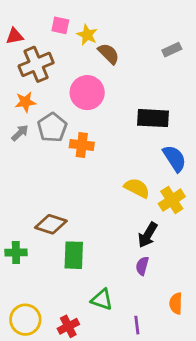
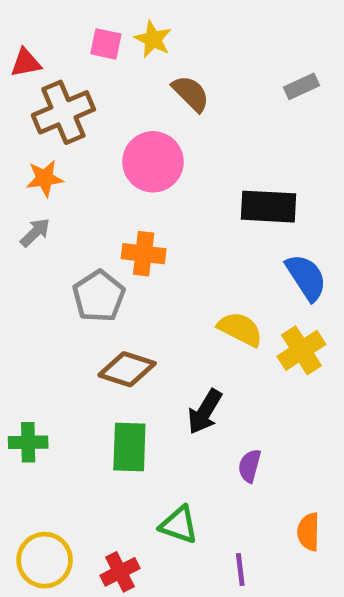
yellow star: (87, 35) -> (153, 39), moved
gray pentagon: (52, 128) -> (99, 296), moved
brown diamond: (51, 224) -> (127, 369), moved
black arrow: (148, 235) -> (205, 412), moved

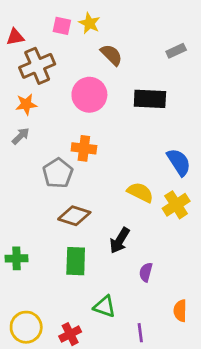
black rectangle: (268, 207) -> (150, 99), moved

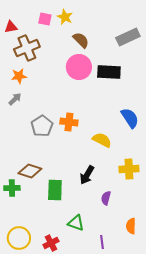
gray rectangle: (176, 51) -> (128, 37), size x1.6
pink circle: (89, 95) -> (79, 67), moved
orange cross: (84, 148) -> (69, 122), moved
yellow cross: (176, 205) -> (129, 169), moved, turned 30
brown diamond: (74, 216) -> (30, 171), moved

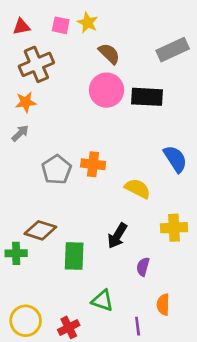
red triangle: (11, 27) -> (22, 27), moved
orange semicircle: (131, 226) -> (163, 305), moved

